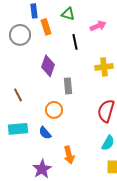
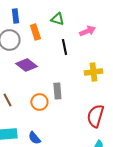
blue rectangle: (34, 11) -> (15, 16), moved
purple diamond: (48, 66) -> (26, 65), moved, turned -70
orange circle: (54, 110) -> (39, 102), moved

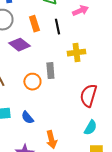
orange rectangle: (35, 32) -> (34, 24), moved
yellow cross: (93, 72) -> (76, 53), moved

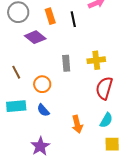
yellow cross: (76, 53) -> (96, 60), moved
orange circle: (32, 82) -> (42, 84), moved
orange arrow: (51, 140) -> (77, 124), moved

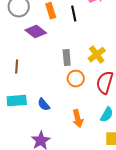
yellow cross: (96, 60) -> (97, 55), turned -30
brown line: (16, 72) -> (17, 67), turned 32
orange circle: (42, 84) -> (76, 79), moved

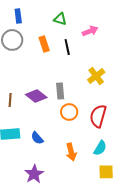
purple diamond: (36, 32) -> (36, 96), moved
yellow cross: (97, 55) -> (96, 76), moved

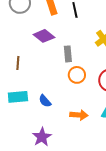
purple diamond: (36, 96) -> (44, 36), moved
orange arrow: (71, 152) -> (79, 115), turned -72

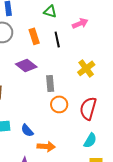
orange arrow: (79, 115) -> (46, 146), moved

